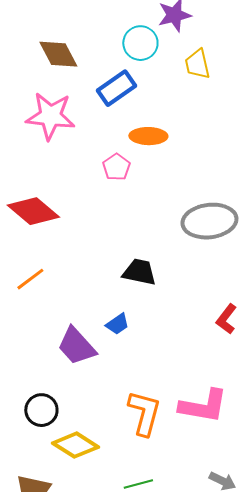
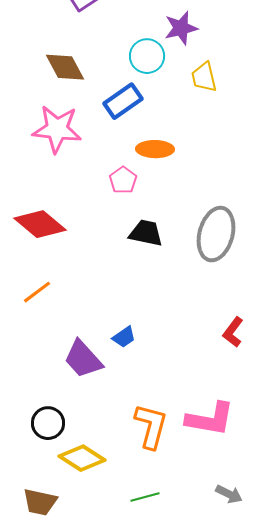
gray ellipse: (209, 221) -> (216, 234), turned -68
black trapezoid: (139, 272) -> (146, 233), moved

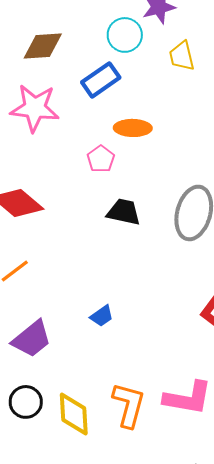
brown diamond: (65, 67) -> (43, 46), turned -66
purple trapezoid: (83, 359) -> (32, 339), moved, turned -87
yellow diamond: (82, 458) -> (74, 414), moved, turned 54

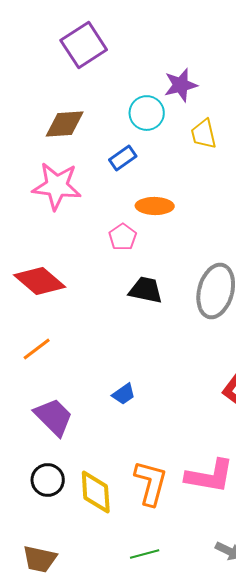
blue rectangle: (101, 80) -> (123, 158), size x0.7
purple trapezoid: (32, 339) -> (54, 417), turned -96

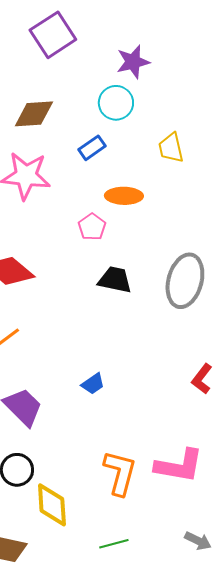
purple star: (181, 85) -> (133, 62), moved
yellow trapezoid: (204, 134) -> (171, 148), moved
yellow diamond: (96, 492) -> (52, 505), moved

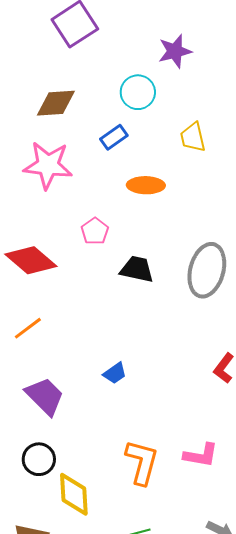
purple star: (133, 62) -> (175, 51), moved
pink pentagon: (92, 227) -> (95, 231), moved
pink L-shape: (179, 466) -> (201, 455), size x0.7

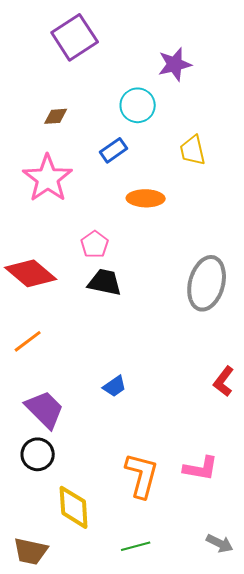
brown diamond: (56, 103) -> (56, 116), size x0.6
pink star: (48, 165) -> (48, 178), turned 30
black trapezoid: (137, 269) -> (105, 282), moved
black circle: (39, 459) -> (38, 454), moved

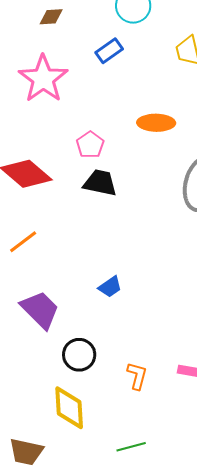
orange ellipse: (146, 198) -> (156, 123), moved
black circle: (38, 454) -> (79, 355), moved
orange L-shape: (142, 475) -> (137, 376), size x0.6

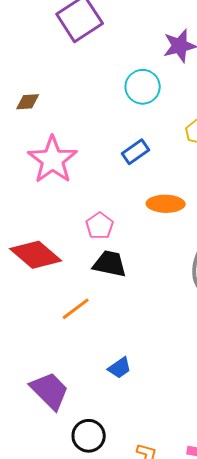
brown diamond: (51, 17) -> (28, 102), moved
blue rectangle: (109, 51) -> (136, 152), moved
orange line: (23, 242) -> (76, 309), moved

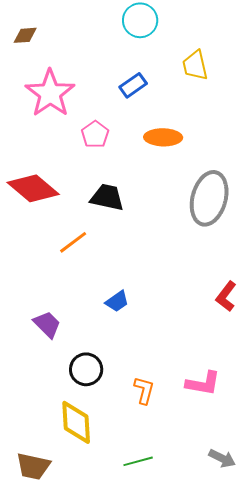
pink pentagon: (100, 226) -> (95, 134), moved
purple trapezoid: (50, 391) -> (47, 324), size x0.7

